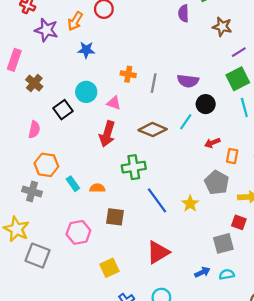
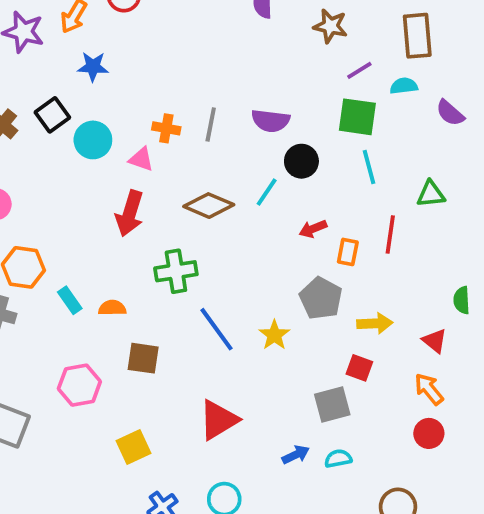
orange cross: (128, 74) -> (166, 128), moved
green square: (238, 79) -> (357, 117), turned 35
black square: (63, 110) -> (52, 115), moved

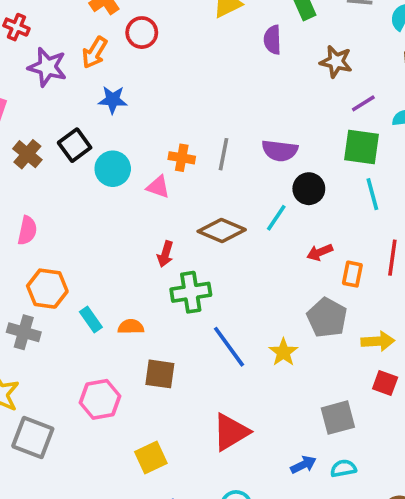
red arrow: (130, 213) -> (165, 254), moved, size x0.6
red square: (359, 368) -> (385, 383), moved

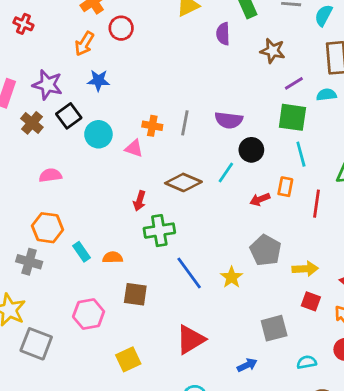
purple star: (47, 67) -> (48, 85), moved
pink semicircle: (27, 230) -> (50, 175), moved, turned -110
orange rectangle: (352, 274) -> (285, 187), moved
cyan semicircle: (343, 468) -> (307, 362), moved

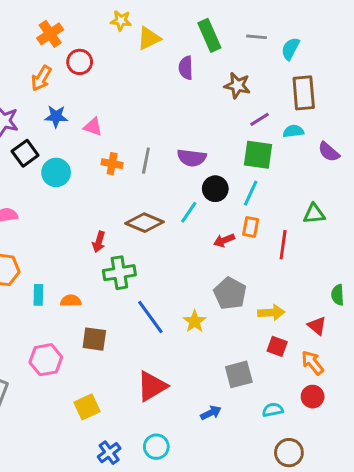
pink triangle: (134, 148) -> (93, 127), moved
cyan line: (301, 154) -> (251, 193), moved, turned 40
cyan rectangle: (81, 252) -> (38, 295), turned 36

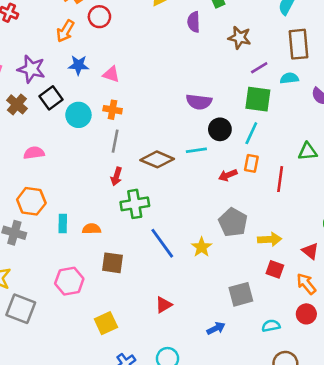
gray line: (146, 161) -> (115, 141), moved
orange cross: (112, 164) -> (113, 110), moved
cyan line: (189, 212) -> (196, 150), turned 48
red triangle: (152, 386) -> (164, 305), size x0.6

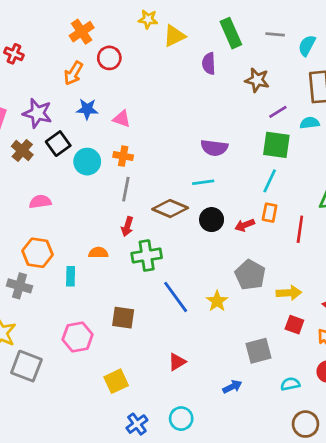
black circle: (220, 129) -> (212, 220), moved
cyan line: (196, 150) -> (203, 182), moved
orange semicircle: (92, 229) -> (98, 253), moved

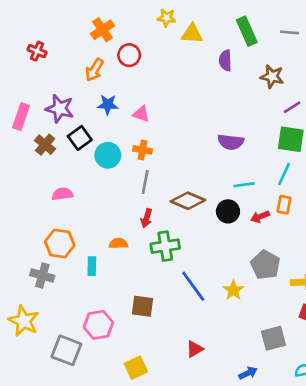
yellow triangle: (174, 36) -> (192, 34), turned 30
cyan line: (203, 182) -> (244, 185), moved
gray square: (26, 366) -> (66, 350), moved

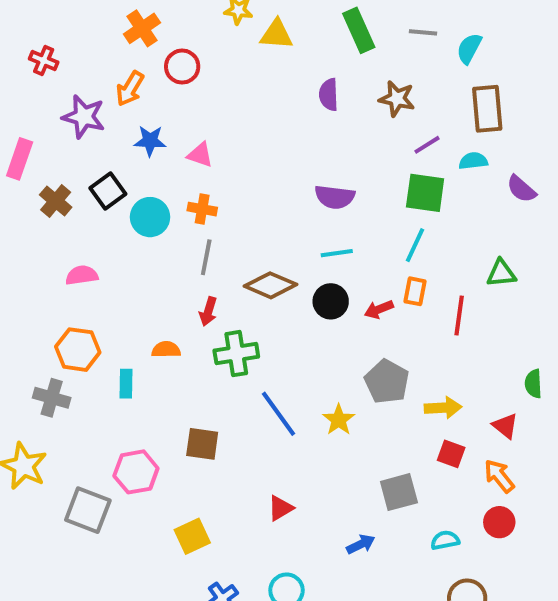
purple semicircle: (225, 60) -> (329, 95), moved
purple star: (60, 109) -> (84, 117), moved
cyan line: (244, 185) -> (337, 253), moved

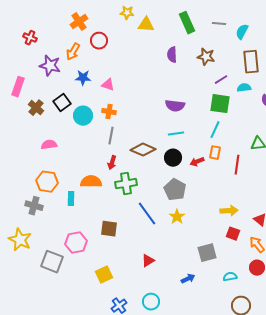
orange semicircle: (166, 350) -> (91, 182), size x1.5
gray pentagon: (387, 382) -> (175, 190), moved

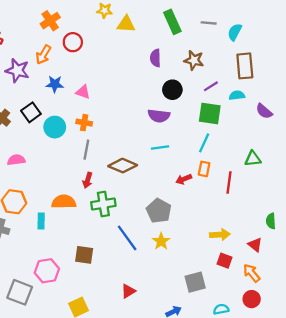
black circle: (173, 158) -> (172, 90), moved

